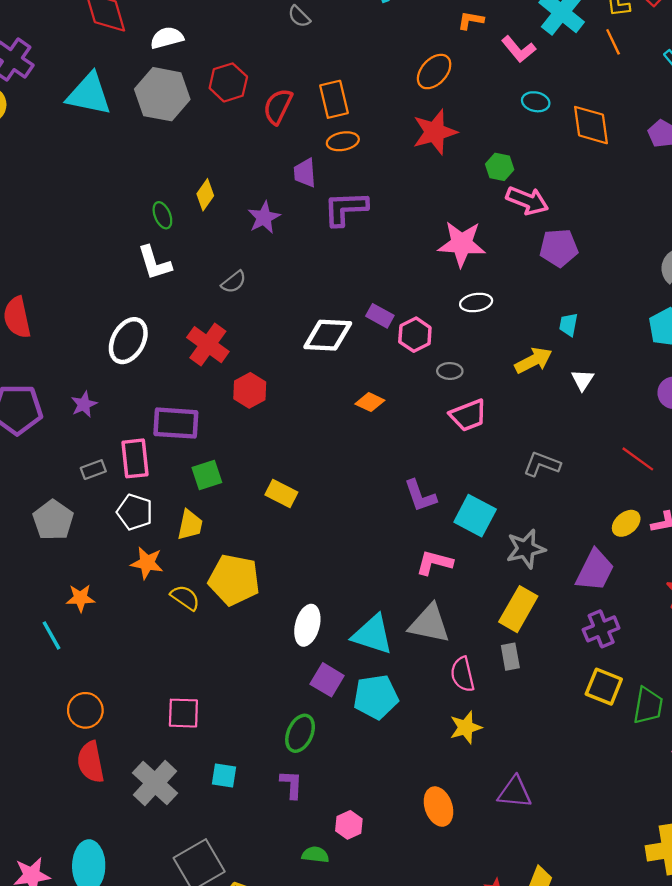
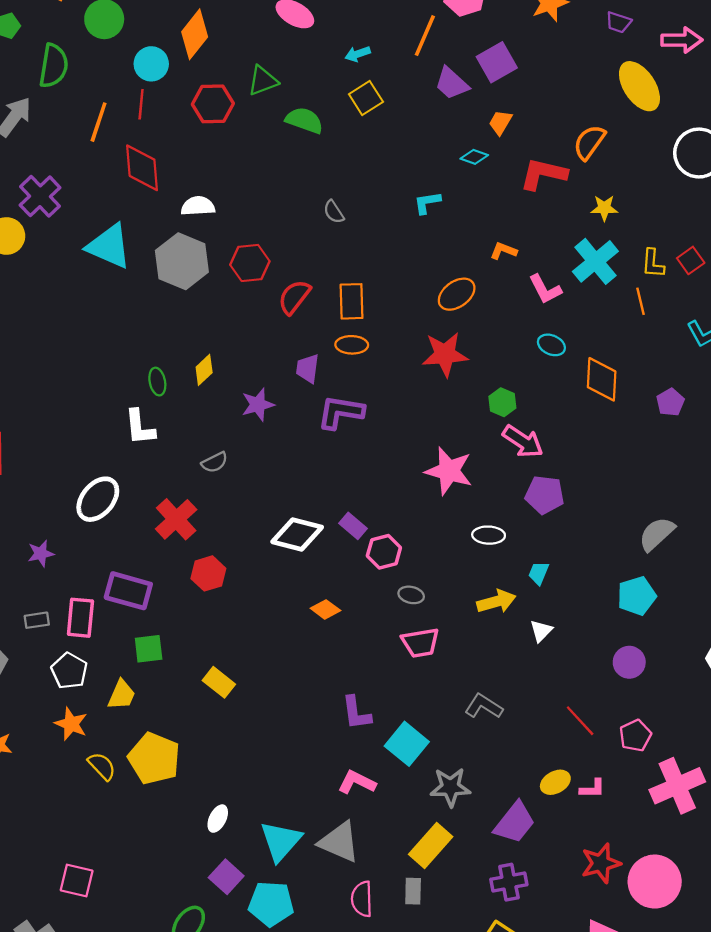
white ellipse: (476, 302) -> (489, 535), moved
white ellipse: (307, 625) -> (218, 819), size x0.7
cyan triangle: (373, 634) -> (281, 841), turned 42

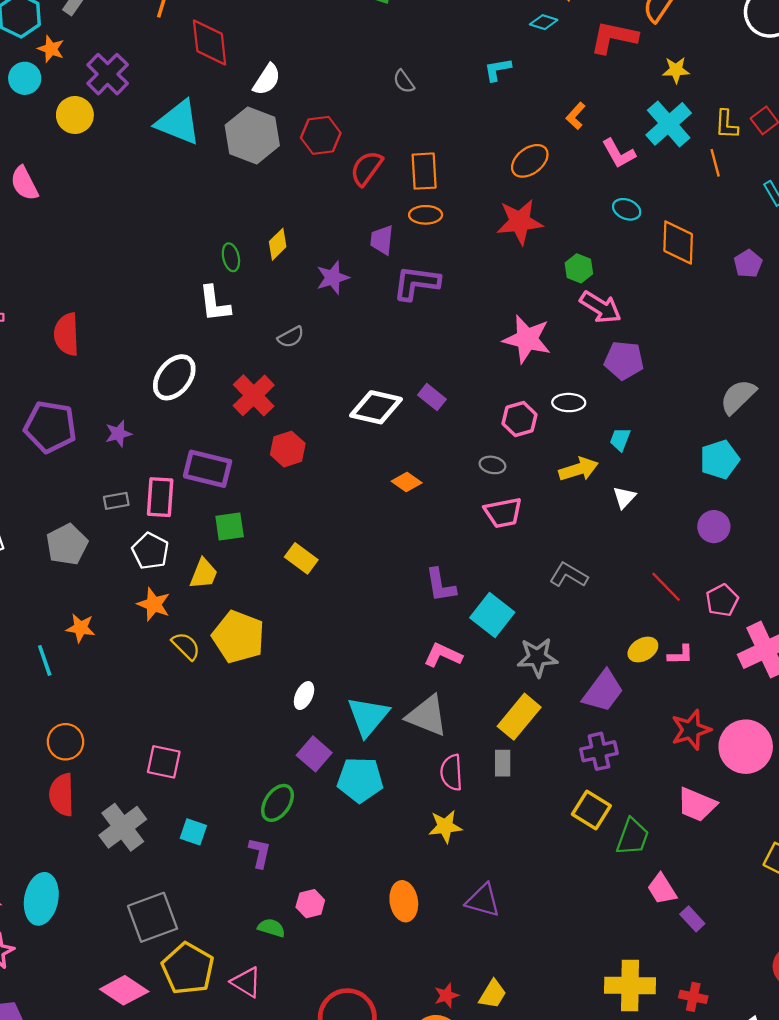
white semicircle: (198, 206) -> (267, 79), turned 128
orange L-shape: (503, 251) -> (576, 116), turned -68
pink hexagon: (384, 552) -> (520, 419), moved

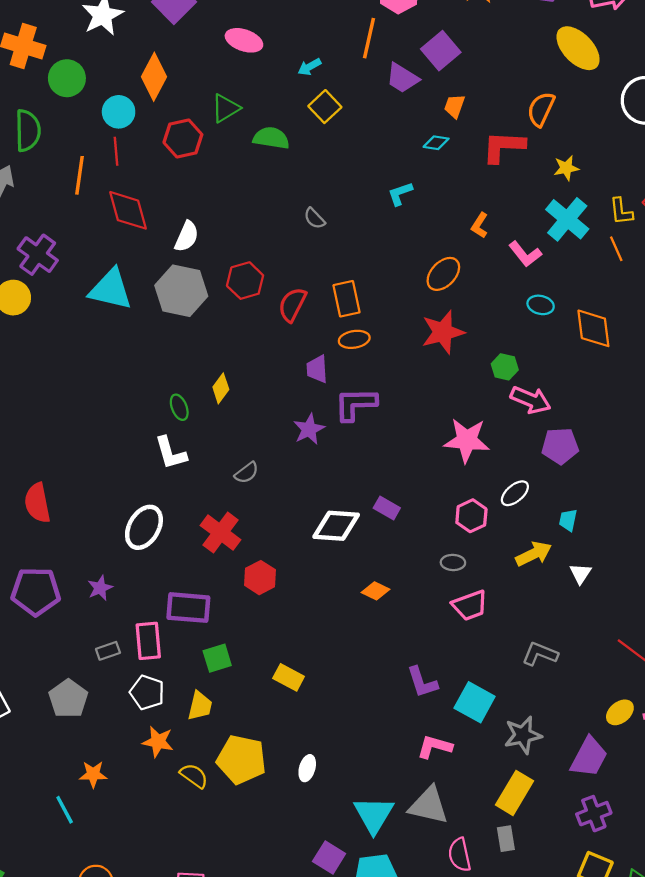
purple star: (333, 278) -> (309, 429), moved
white ellipse: (569, 403) -> (515, 493), turned -32
white ellipse: (304, 696) -> (307, 768), moved

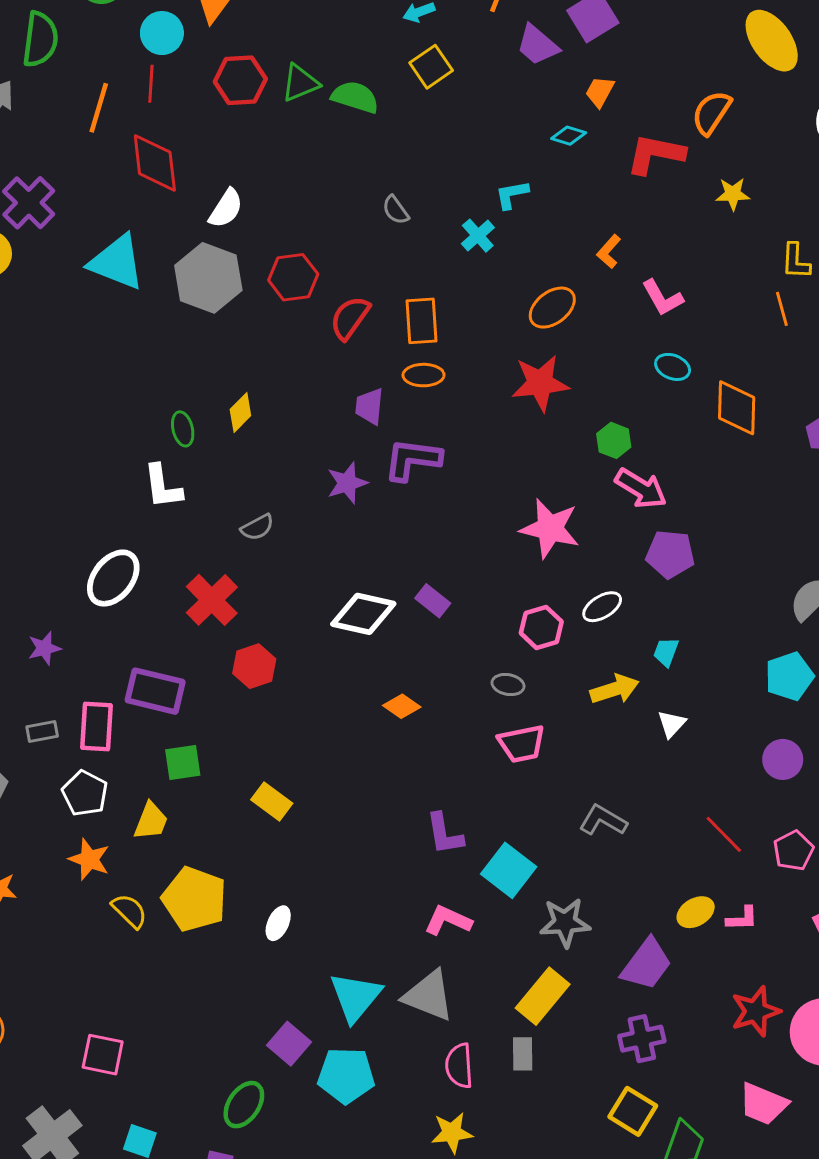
green triangle: (226, 108) -> (300, 83), moved
cyan cross: (567, 219) -> (478, 236), moved, size x0.6

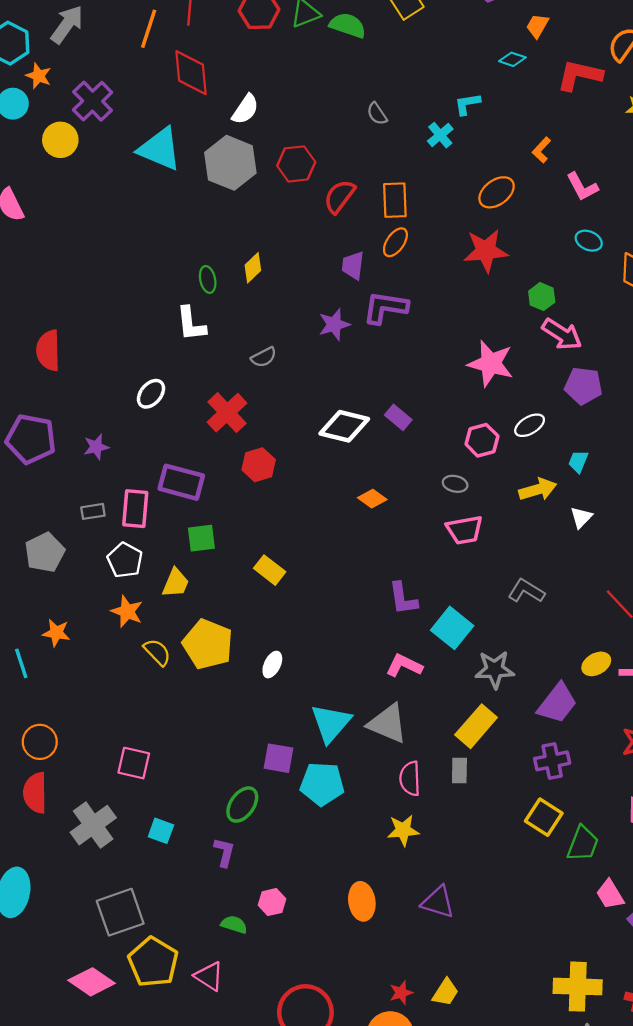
orange ellipse: (424, 375) -> (395, 242), turned -56
white ellipse: (113, 578) -> (151, 394), size x0.7
purple square: (289, 1044) -> (278, 758), turned -32

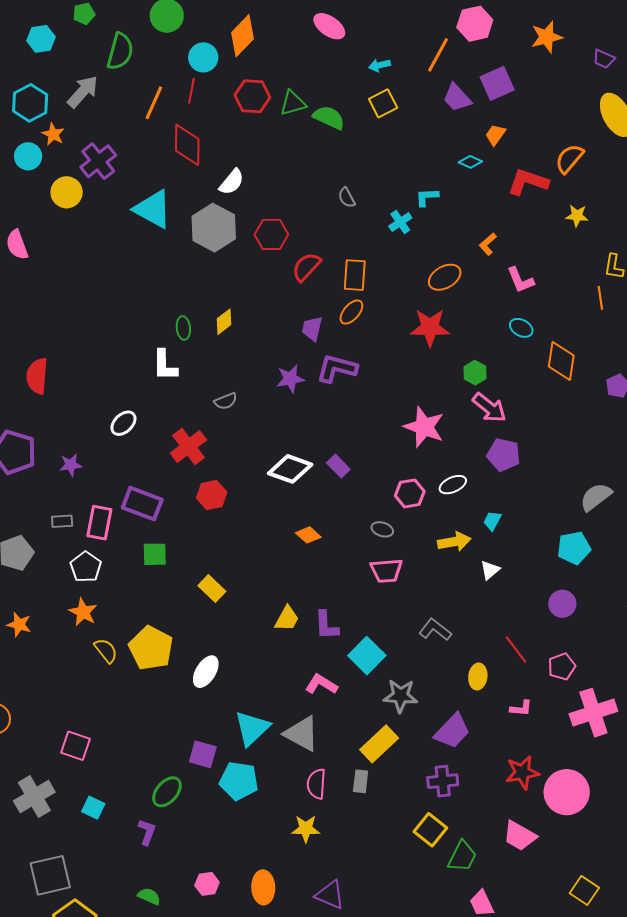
yellow trapezoid: (176, 583) -> (287, 619), moved
yellow ellipse: (596, 664) -> (478, 677), moved, turned -60
white ellipse: (272, 665) -> (206, 672), size x1.4
pink hexagon: (272, 902) -> (207, 884), moved

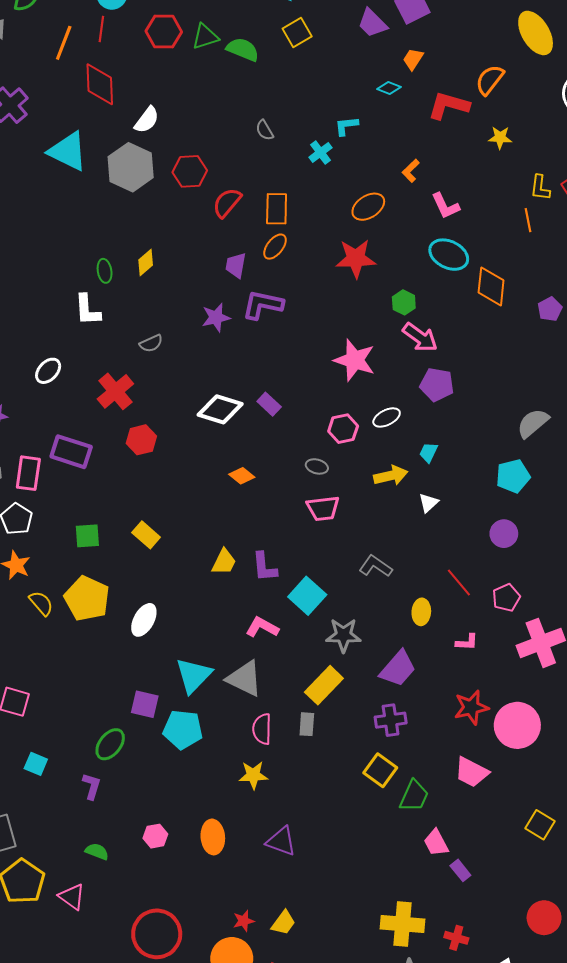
cyan ellipse: (521, 328) -> (449, 255), size x1.6
green square: (155, 554) -> (87, 536), moved

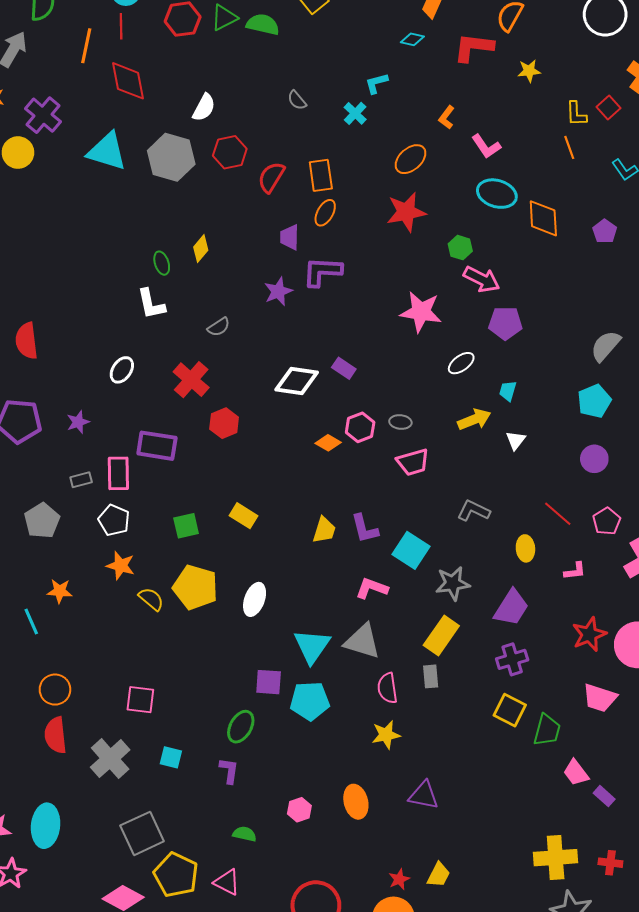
white semicircle: (147, 120) -> (204, 108), moved
pink hexagon: (343, 429) -> (360, 427), moved

